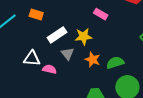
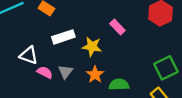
gray triangle: (68, 54) -> (66, 72), moved

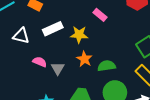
white triangle: (29, 55) -> (21, 36), moved
gray triangle: (66, 72) -> (58, 68), moved

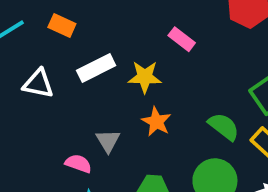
pink semicircle: (40, 62) -> (78, 164), moved
green semicircle: (107, 66) -> (224, 127), moved, turned 48

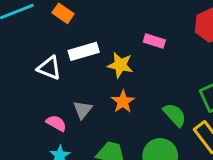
pink rectangle: (182, 39) -> (154, 41), turned -30
white triangle: (38, 84) -> (49, 68), moved

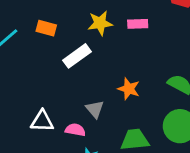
yellow star: (120, 65) -> (100, 23), moved
white triangle: (49, 68) -> (42, 121), moved

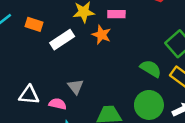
orange rectangle: (46, 28) -> (34, 24), moved
orange star: (129, 89) -> (101, 35), moved

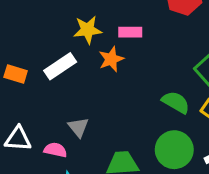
orange rectangle: (34, 24) -> (16, 74), moved
orange star: (101, 35) -> (111, 59), turned 30

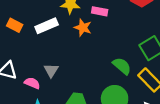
orange star: (111, 59) -> (83, 28), turned 30

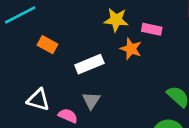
white rectangle: (47, 26) -> (89, 64), moved

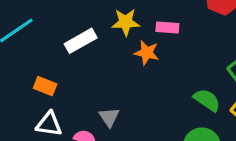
orange rectangle: (48, 45) -> (45, 86), moved
white rectangle: (89, 64) -> (81, 41), moved

